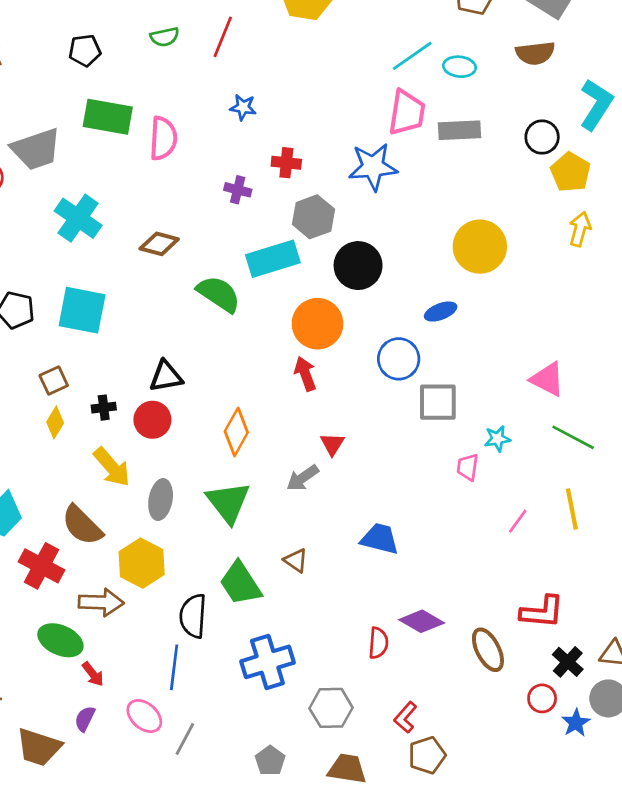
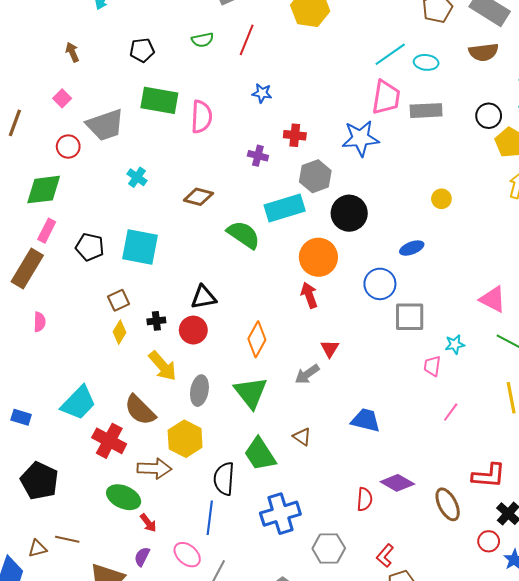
cyan cross: (78, 218) -> (137, 177), size x0.6
yellow circle: (480, 247) -> (441, 199), size x0.5
pink line: (518, 521) -> (451, 412), moved

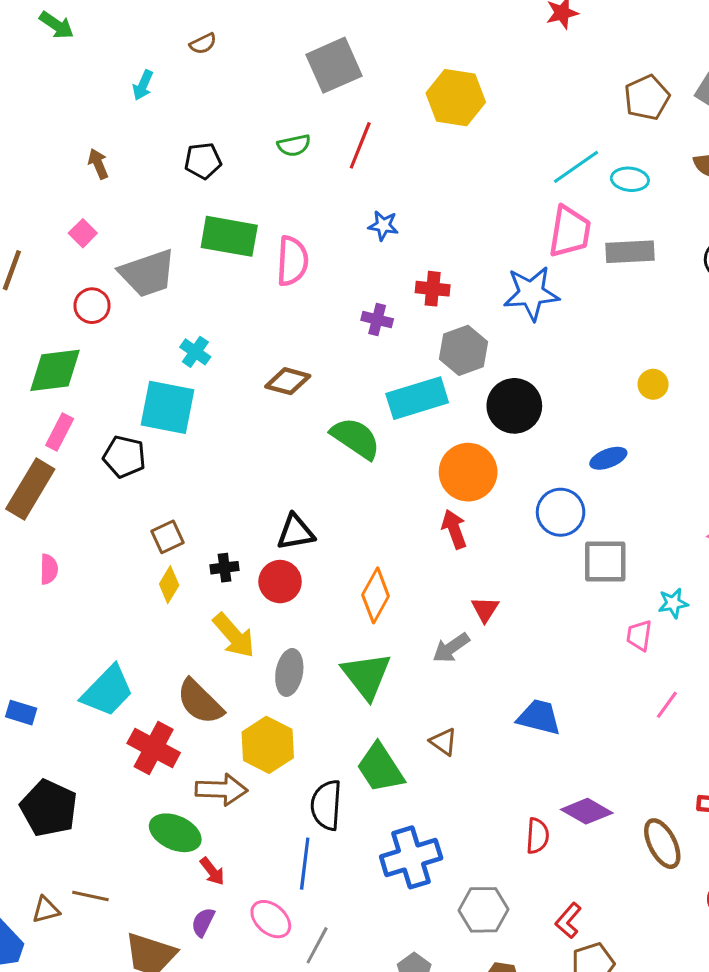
cyan square: (140, 247) -> (168, 407), moved

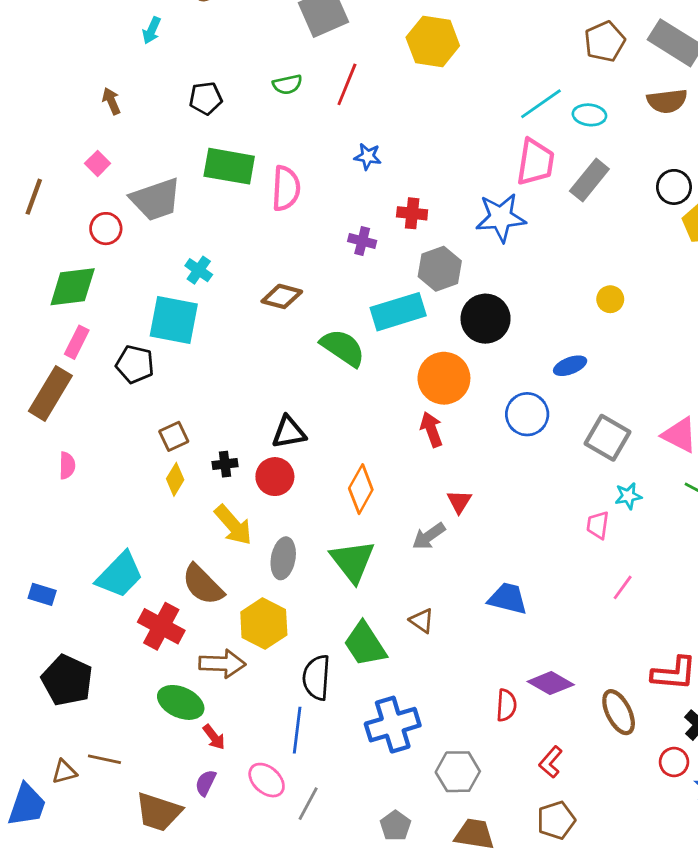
gray rectangle: (630, 252) -> (589, 180), turned -48
gray square: (605, 562) -> (607, 438), moved, turned 30
red L-shape: (568, 921) -> (551, 762), moved

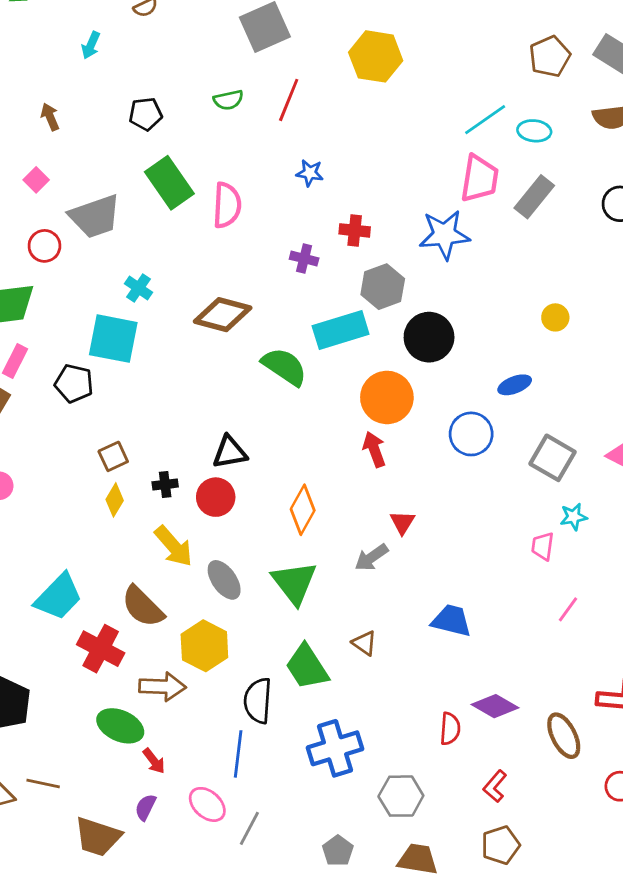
green rectangle: (229, 166) -> (169, 183), turned 45
brown diamond: (282, 296) -> (223, 315), size x1.4
gray ellipse: (283, 558) -> (224, 580), turned -45

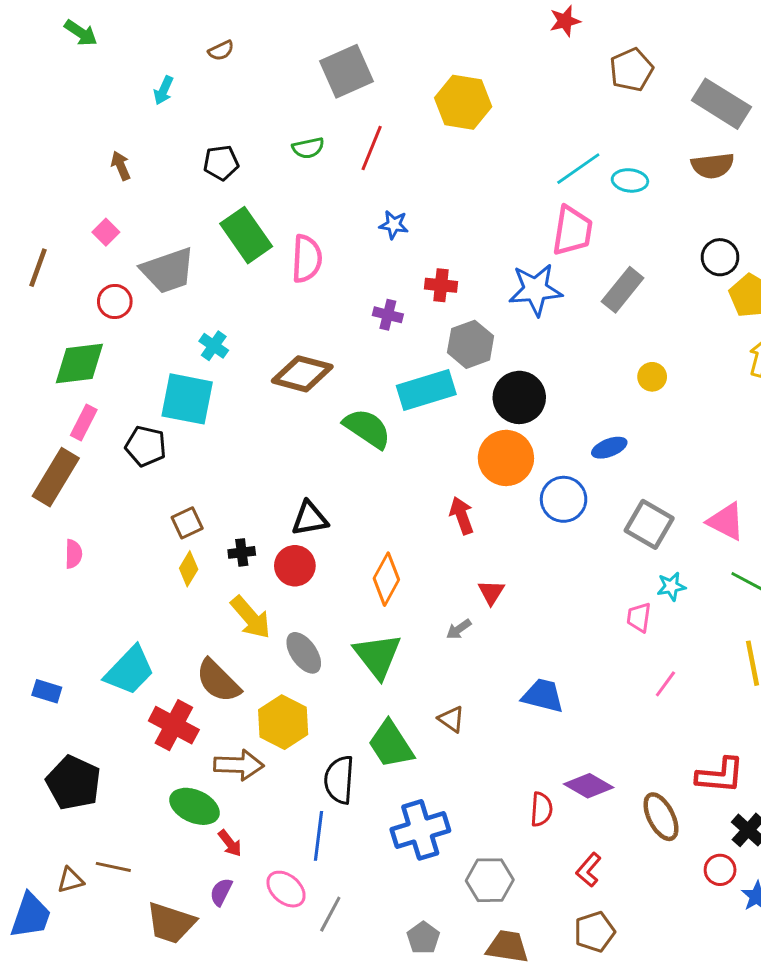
brown pentagon: (550, 56) -> (631, 70), moved
gray rectangle: (534, 197) -> (623, 290), moved
orange circle: (387, 397) -> (506, 458), moved
gray arrow: (371, 557) -> (459, 629), size x0.7

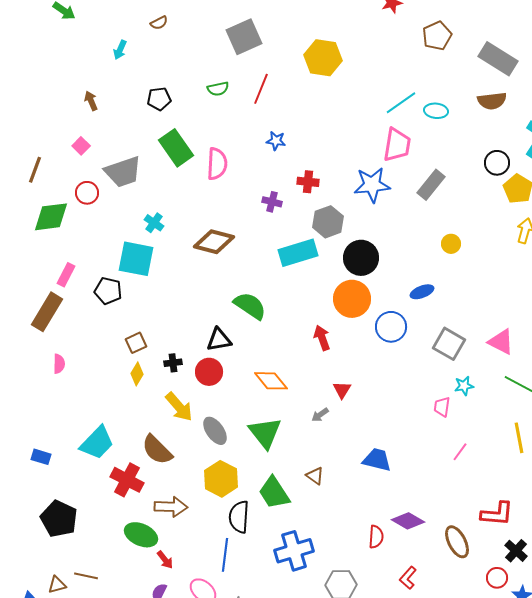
green diamond: (79, 363) -> (51, 217), moved
green semicircle: (367, 428) -> (250, 306), moved
orange diamond: (386, 579) -> (271, 381), turned -68
yellow hexagon: (283, 722) -> (221, 479), moved

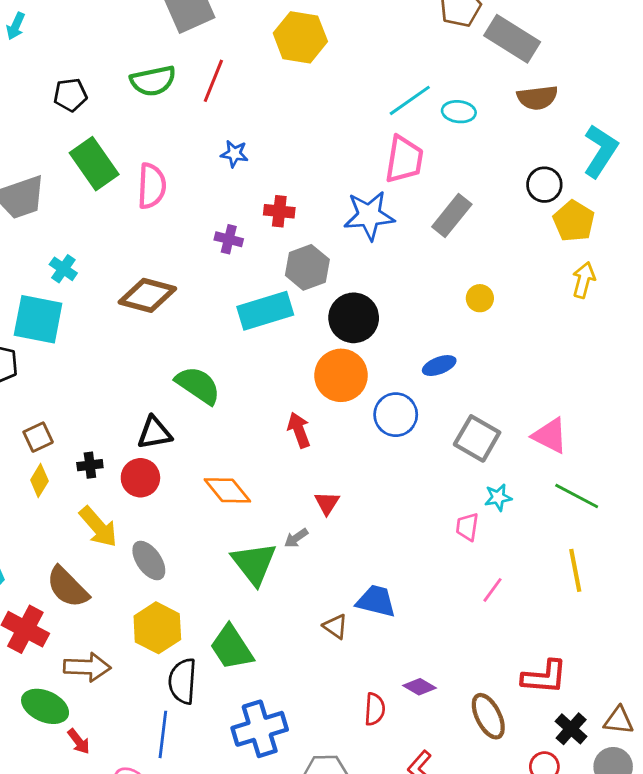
gray rectangle: (498, 59) -> (512, 39), moved
green semicircle: (218, 89) -> (153, 81), size x1.5
green triangle: (265, 433) -> (254, 563), moved
brown triangle: (315, 476) -> (335, 626), moved
purple diamond: (408, 521) -> (420, 687), size x0.7

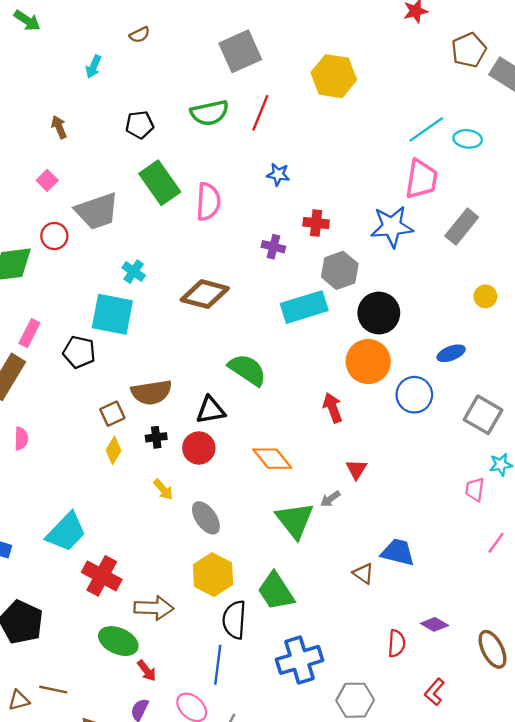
yellow arrow: (98, 527) -> (163, 489), size x0.6
brown semicircle: (68, 587) -> (151, 392), moved, turned -54

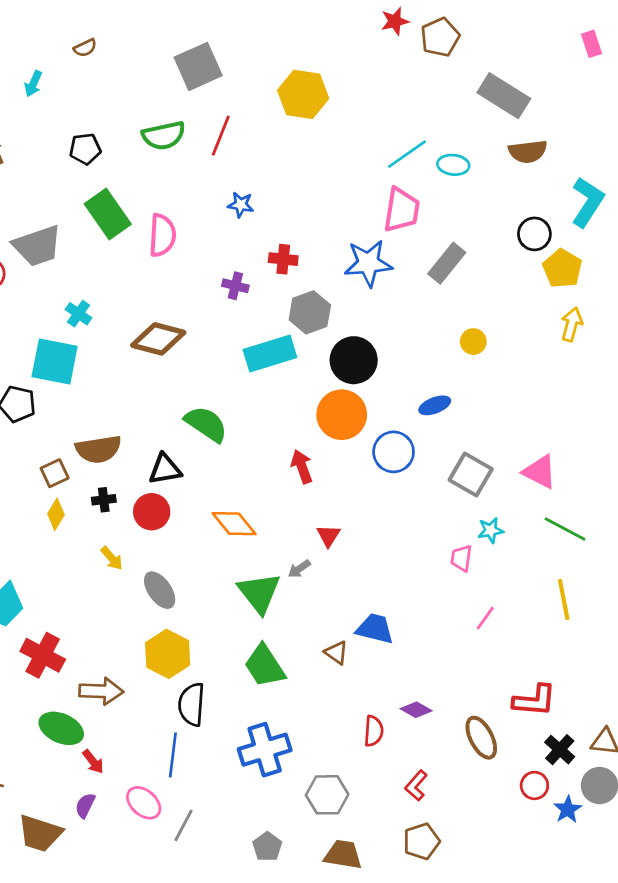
brown pentagon: (469, 50) -> (440, 37), moved
green trapezoid: (276, 591) -> (265, 666), moved

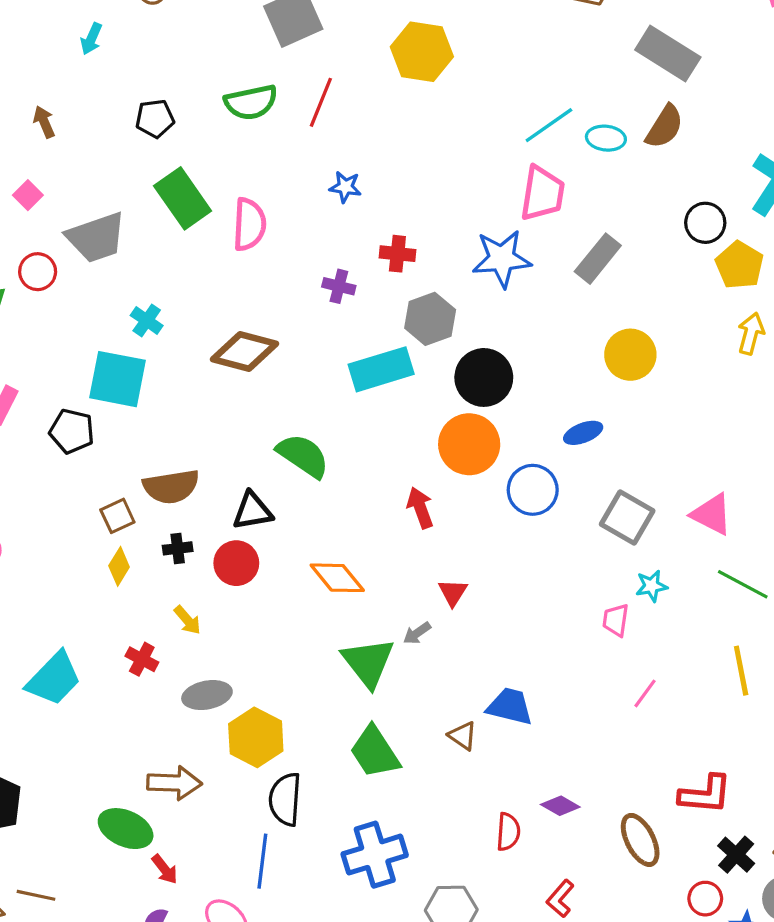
brown semicircle: (528, 152) -> (665, 127), moved, turned -51
yellow circle: (473, 342) -> (630, 355), size x1.6
gray ellipse: (160, 590) -> (207, 695), moved, turned -66
red cross: (43, 655) -> (142, 659), moved, size x0.6

